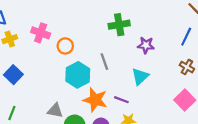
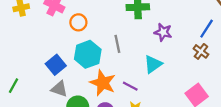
brown cross: (187, 67) -> (201, 51), moved
blue square: (13, 75) -> (56, 65), moved

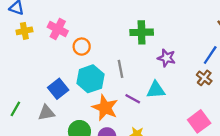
cyan triangle: (153, 64) -> (156, 90), turned 30
purple line: (130, 86) -> (133, 99), moved
gray triangle: (59, 89) -> (46, 113), moved, turned -30

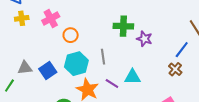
pink cross: (58, 29) -> (51, 19), turned 30
purple star: (167, 58) -> (144, 39), moved
gray triangle: (46, 113) -> (25, 68), moved

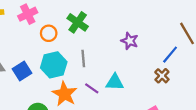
green cross: (123, 26) -> (78, 22), moved, turned 30

